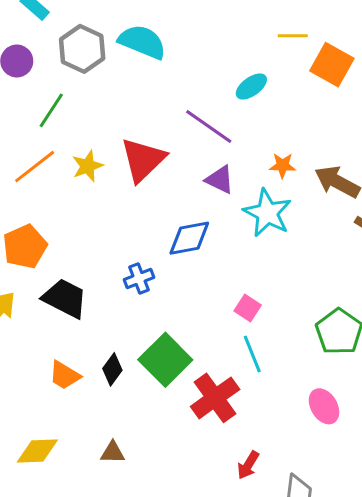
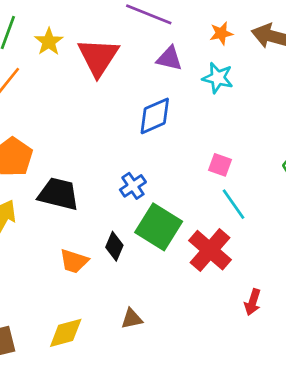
yellow star: (88, 166) -> (49, 42), moved
cyan star: (267, 213) -> (218, 78), size x0.7
blue cross: (139, 278) -> (133, 186), moved

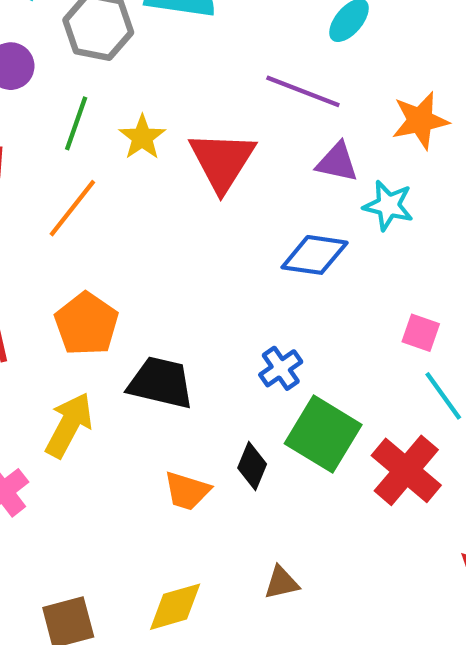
orange star: (221, 33) -> (420, 120), size x1.5
cyan star: (218, 78) -> (388, 205), moved
blue diamond: (155, 116) -> (315, 255), turned 33

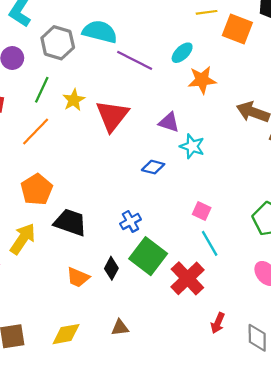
purple line: (303, 91) -> (135, 60), moved
orange star: (420, 120) -> (202, 80), moved
blue diamond: (315, 255) -> (153, 167), size x0.7

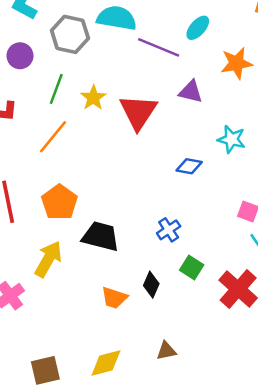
cyan ellipse: (182, 53) -> (198, 28), moved
purple triangle: (169, 122) -> (191, 92), moved
green square: (148, 256) -> (192, 267), size x0.6

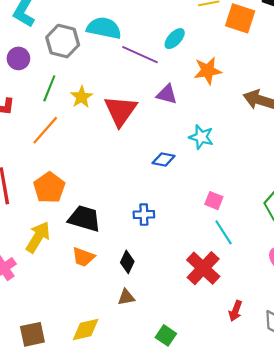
blue cross: (169, 230) -> (144, 215), turned 30
green square: (192, 267) -> (166, 335), moved
orange trapezoid: (114, 298) -> (83, 257), moved
brown triangle: (166, 351) -> (126, 297), moved

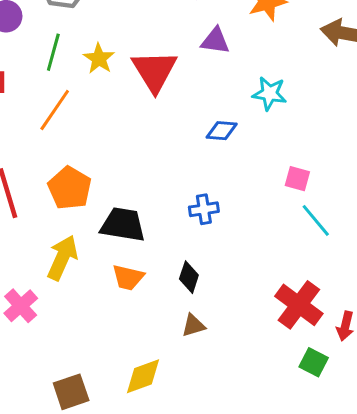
red cross: (203, 268) -> (299, 305), moved
green square: (166, 335) -> (314, 362), moved

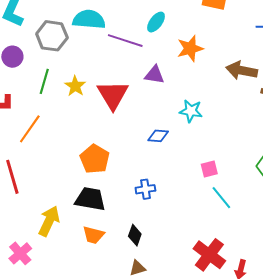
orange line: (55, 110) -> (30, 129), moved
pink square: (297, 179) -> (209, 169), turned -30
orange pentagon: (70, 188) -> (95, 159), moved

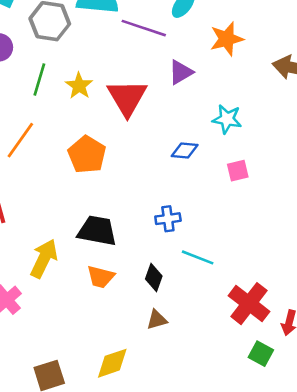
purple triangle: (154, 75) -> (181, 72), turned -40
orange pentagon: (95, 159) -> (87, 155), moved
pink square: (209, 169) -> (238, 171), moved
cyan line: (221, 198) -> (198, 257), moved, turned -30

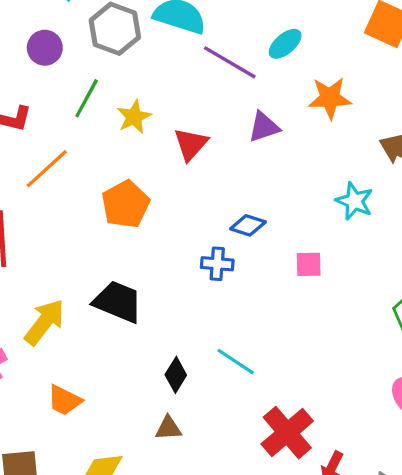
red triangle: (127, 97) -> (191, 144), size x0.7
cyan star: (227, 119) -> (354, 201), moved
blue cross: (168, 219) -> (217, 264), moved
orange trapezoid: (101, 277) -> (64, 400), moved

